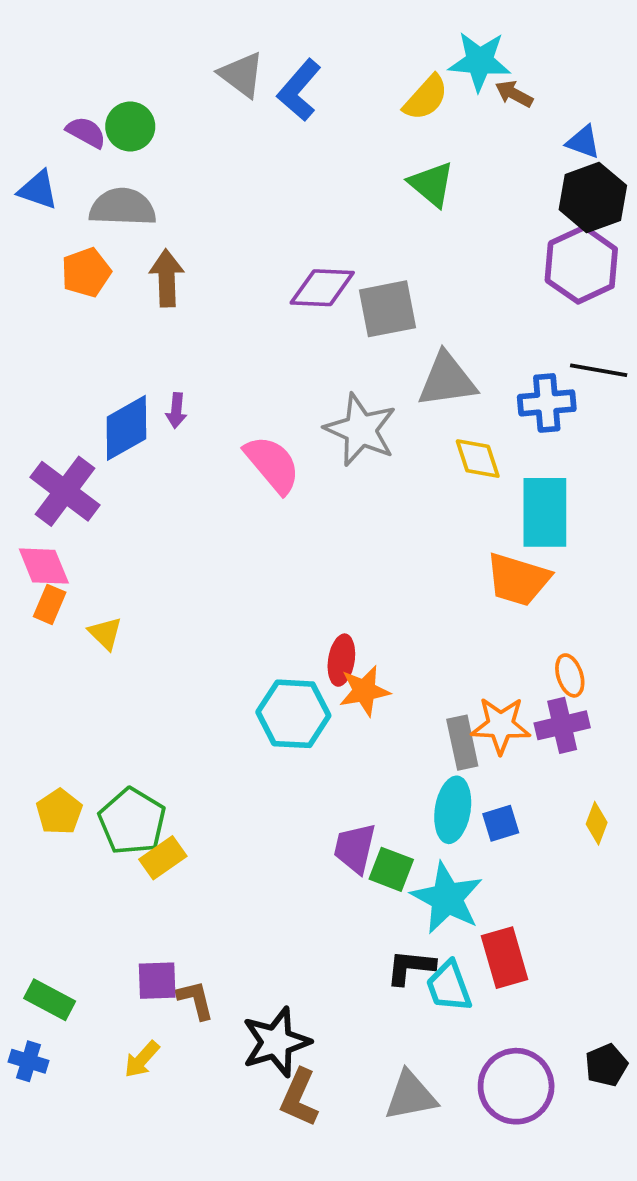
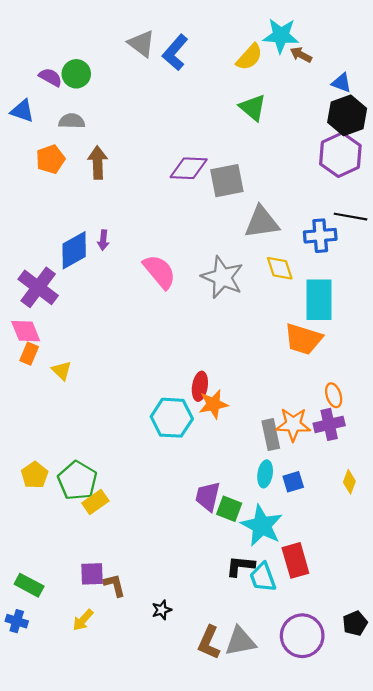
gray semicircle: (123, 207) -> (72, 121), size x0.7
gray star: (361, 430) -> (222, 277), moved
cyan ellipse: (453, 810) -> (265, 474), size x0.7
black star: (276, 1042) -> (162, 610), size x0.5
brown L-shape: (299, 1098) -> (209, 642), moved

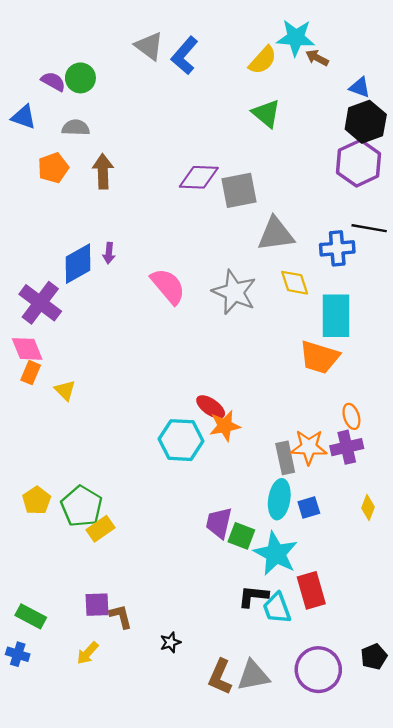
red ellipse: (200, 386) -> (211, 407), turned -64
cyan ellipse: (265, 474) -> (279, 499), size x1.4

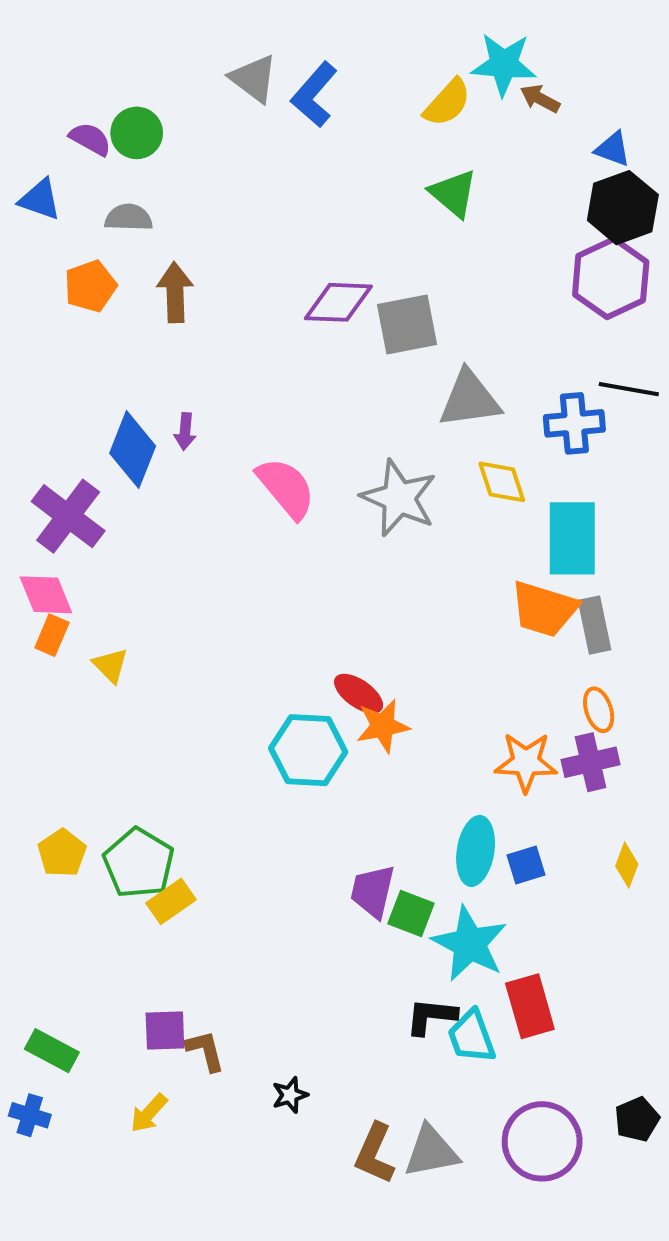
blue diamond: (78, 264) -> (133, 450), turned -39
gray rectangle: (285, 458) -> (595, 625), moved

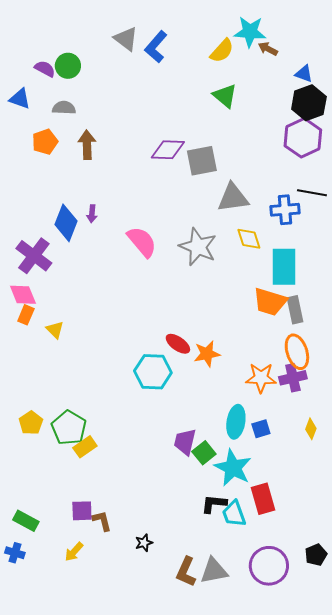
orange ellipse: (599, 710) -> (297, 352), size x1.6
orange star: (383, 726) -> (207, 354), moved
green square: (411, 913) -> (204, 453), turned 30

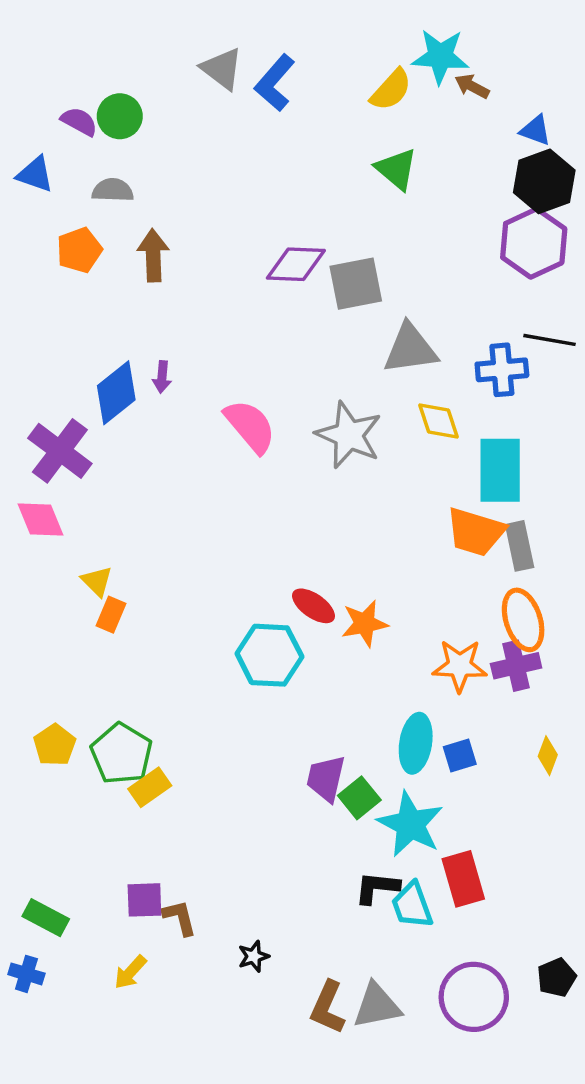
blue diamond: (66, 223) -> (116, 393), turned 30
orange rectangle: (26, 315) -> (111, 615), moved

